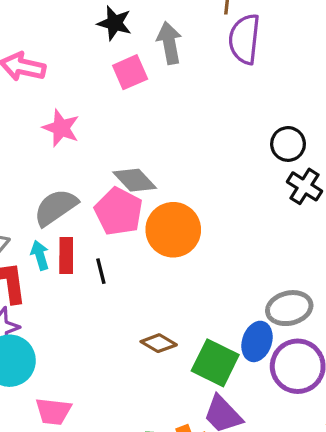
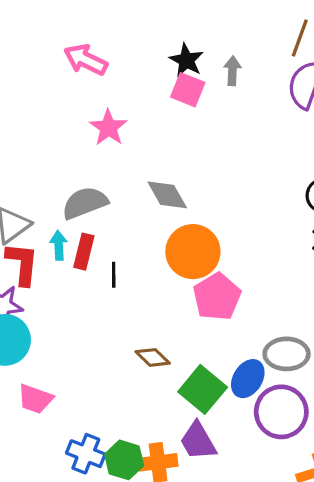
black star: (114, 23) -> (186, 60), moved
gray arrow: (169, 43) -> (232, 71), size x0.7
pink square: (130, 72) -> (188, 90), turned 32
pink pentagon: (119, 212) -> (217, 297), moved

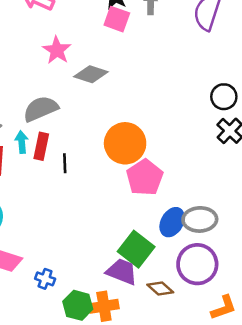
gray diamond: (167, 195) -> (91, 74), moved, turned -40
brown diamond: (153, 357) -> (160, 289), moved
blue ellipse: (248, 379) -> (172, 222), moved
purple trapezoid: (198, 441) -> (122, 272), moved, turned 144
blue cross: (86, 454) -> (45, 279), moved, size x0.7

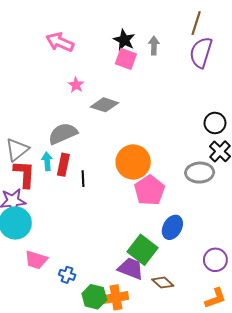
pink star: (57, 50) -> (76, 85), size x0.7
gray ellipse: (200, 219) -> (200, 173), moved
purple circle: (197, 264) -> (215, 260), moved, size x0.7

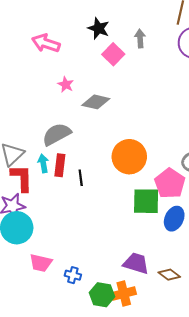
black star: (124, 40) -> (99, 28), moved
pink square: (126, 59) -> (113, 54), turned 30
pink pentagon: (149, 190) -> (170, 183), moved
green square: (143, 250) -> (146, 201), moved, turned -32

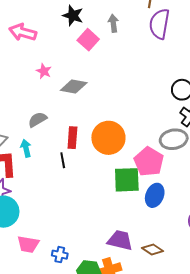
gray semicircle: (57, 134) -> (37, 120), size x0.7
red rectangle: (60, 165) -> (72, 138), moved

